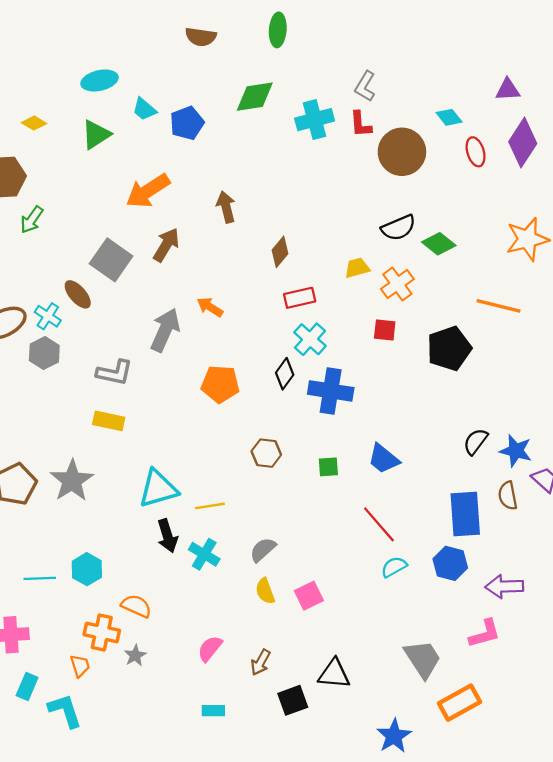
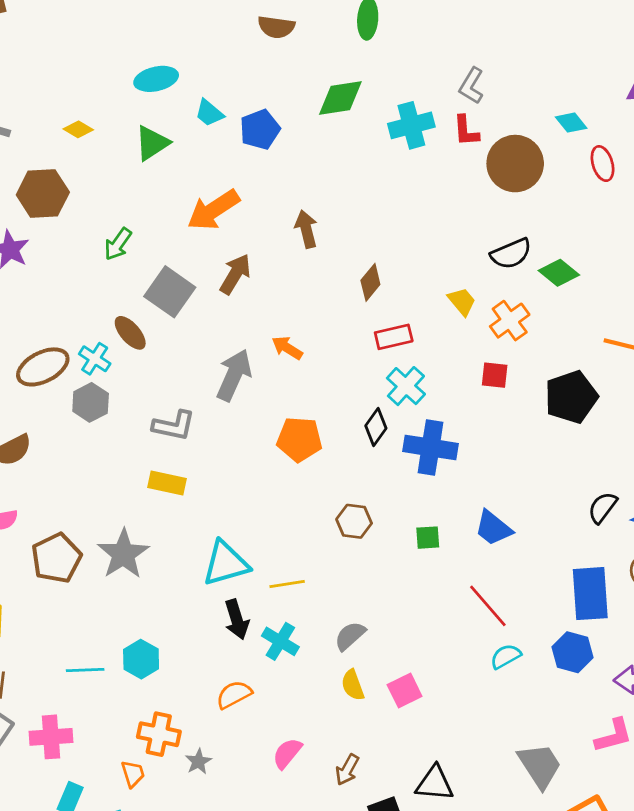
green arrow: (32, 220) -> (118, 244), moved
yellow trapezoid: (357, 268) -> (462, 301), turned 65
orange semicircle: (136, 606) -> (234, 695), moved, turned -52

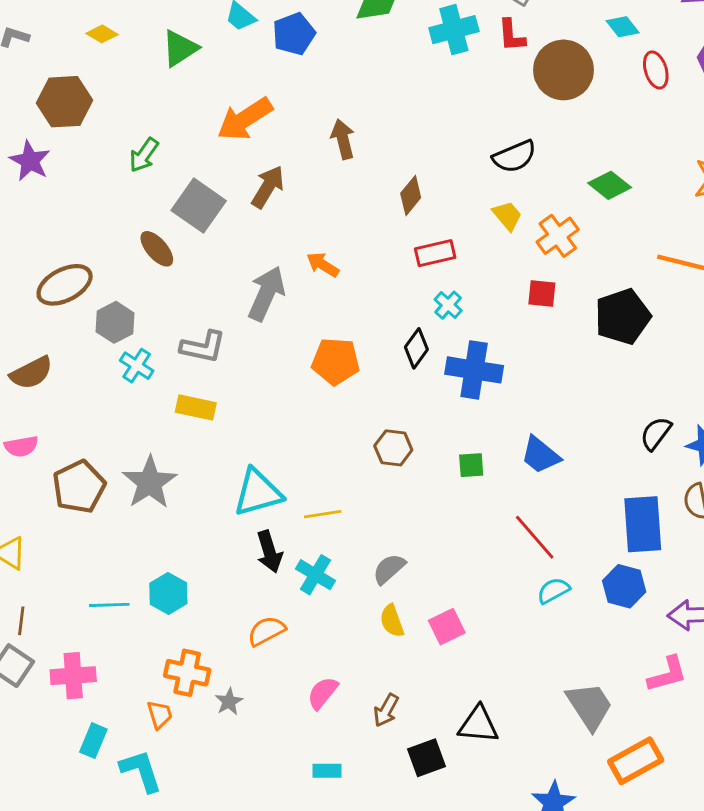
black semicircle: (511, 254) -> (514, 156), moved
cyan cross: (95, 359) -> (137, 366), moved
cyan cross: (406, 386) -> (448, 305), size x0.7

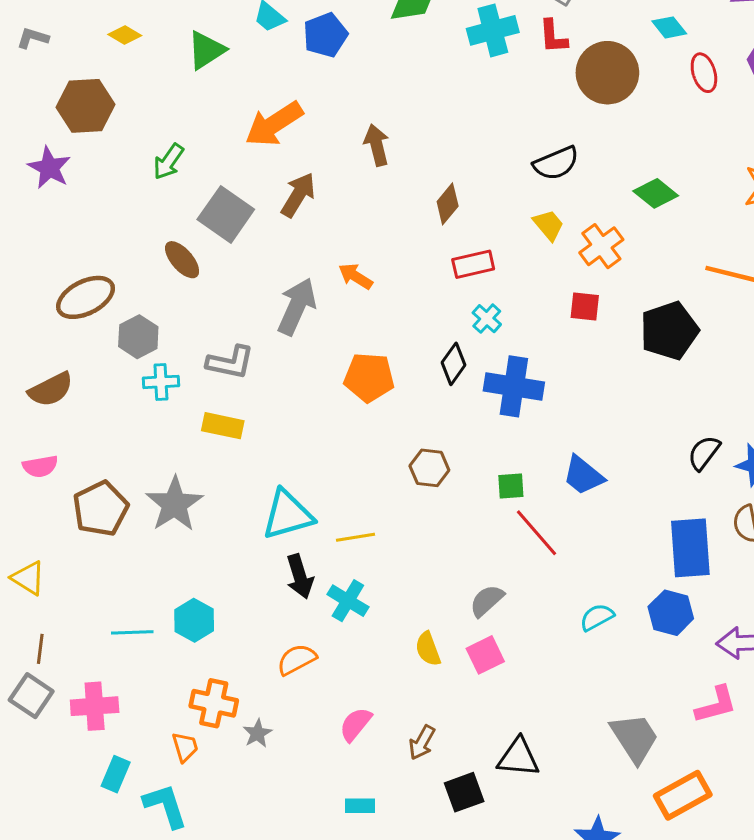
cyan cross: (137, 366) -> (161, 382), turned -36
red line: (535, 537) -> (537, 533), moved
gray semicircle: (389, 569) -> (487, 601), moved

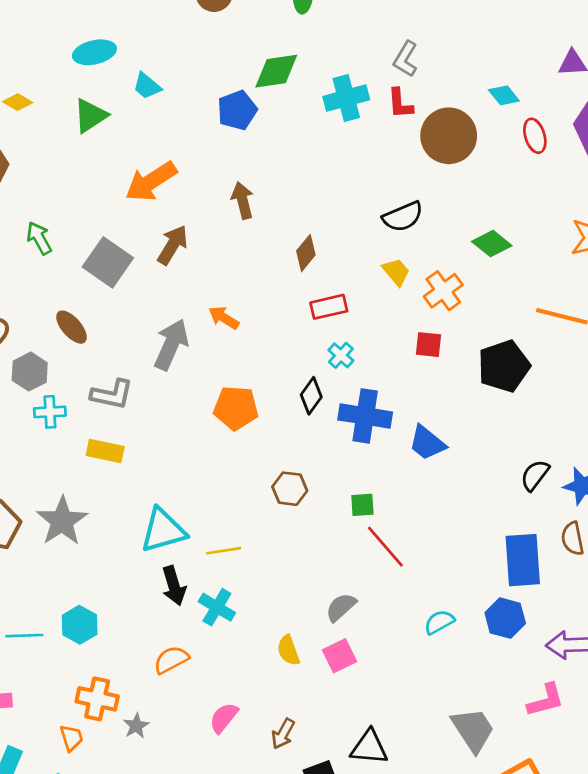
blue pentagon: (325, 35) -> (237, 110), moved
green arrow: (168, 162) -> (39, 238), moved, turned 116
brown ellipse: (182, 260) -> (72, 327), moved
blue trapezoid: (583, 475) -> (427, 443), moved

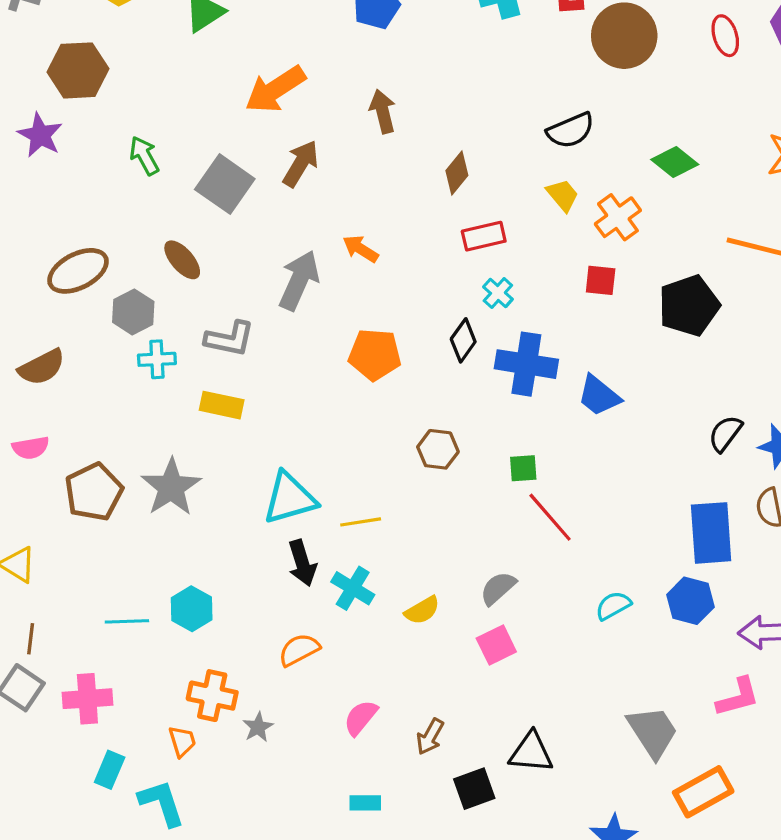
yellow semicircle: (288, 650) -> (422, 610), moved, turned -100

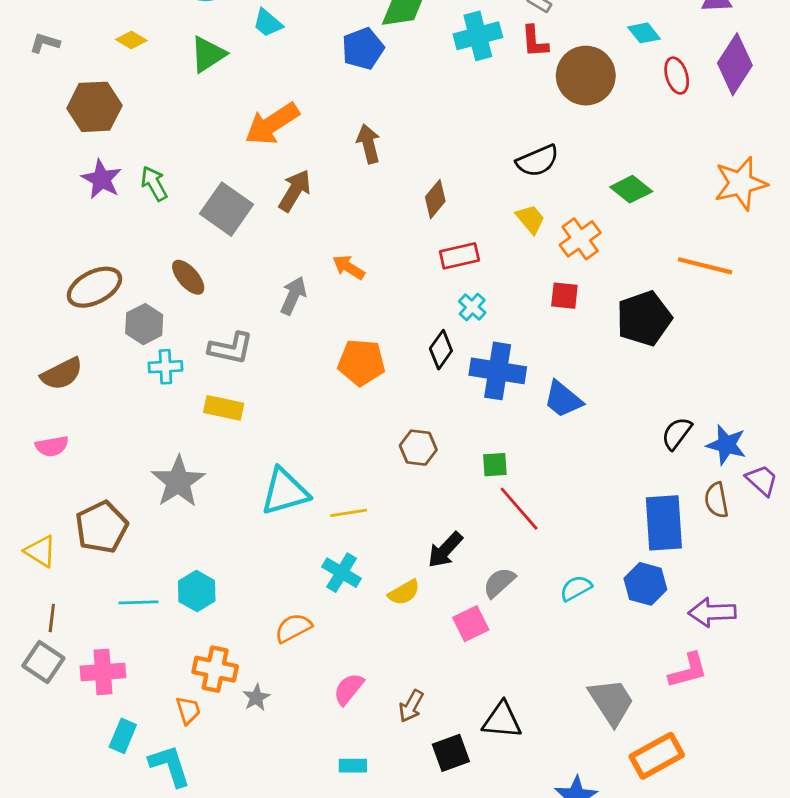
purple star: (40, 135) -> (102, 179), moved
gray arrow: (299, 280) -> (293, 296), size x0.7
brown pentagon: (94, 492) -> (102, 527), moved
black arrow: (302, 563) -> (445, 550), moved, turned 60
gray semicircle: (498, 588) -> (499, 583), moved

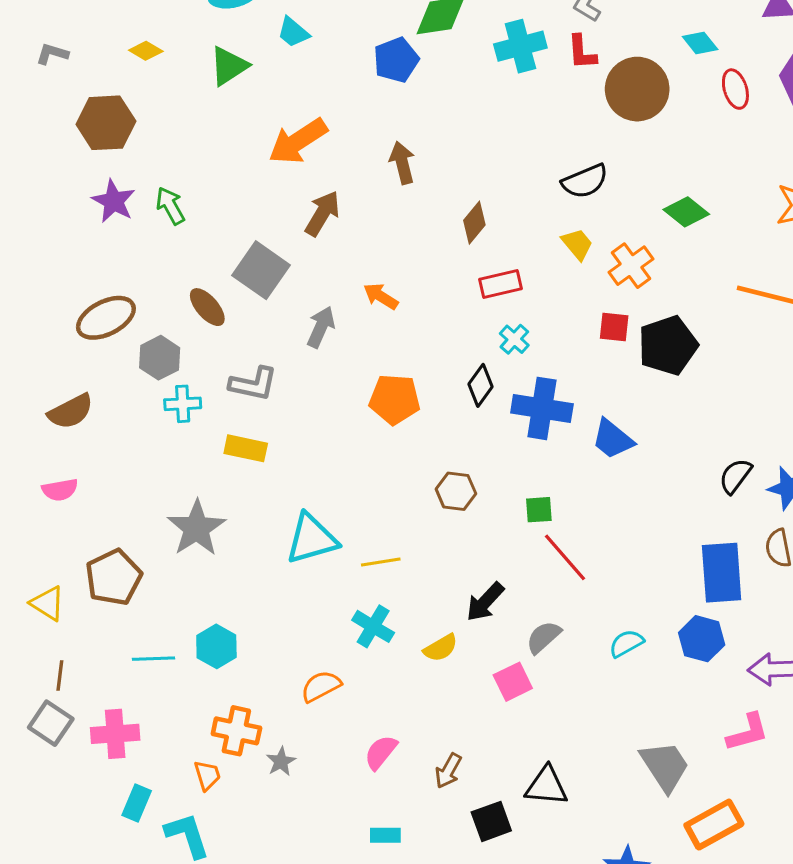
gray square: (227, 209) -> (261, 270), moved
black pentagon: (644, 318) -> (668, 345), moved

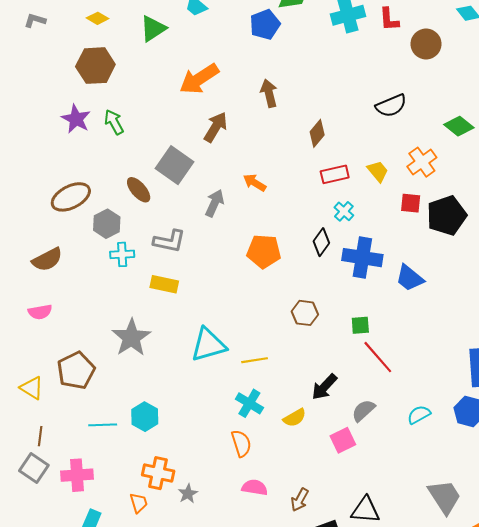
brown circle: (637, 89) -> (426, 44), size x0.7
brown hexagon: (106, 123) -> (95, 66), moved
yellow trapezoid: (577, 244) -> (378, 171), moved
orange semicircle: (321, 686) -> (241, 443), moved, turned 100
pink semicircle: (381, 752) -> (255, 487), turned 60

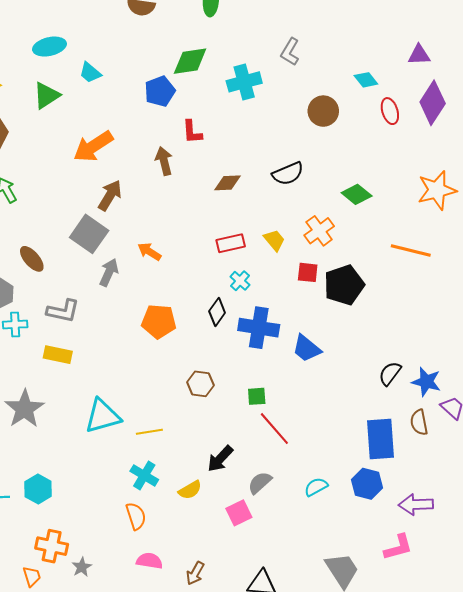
red L-shape: (389, 19) -> (192, 132), moved
brown diamond: (317, 133) -> (228, 183), moved, turned 48
gray square: (175, 165) -> (89, 234), moved

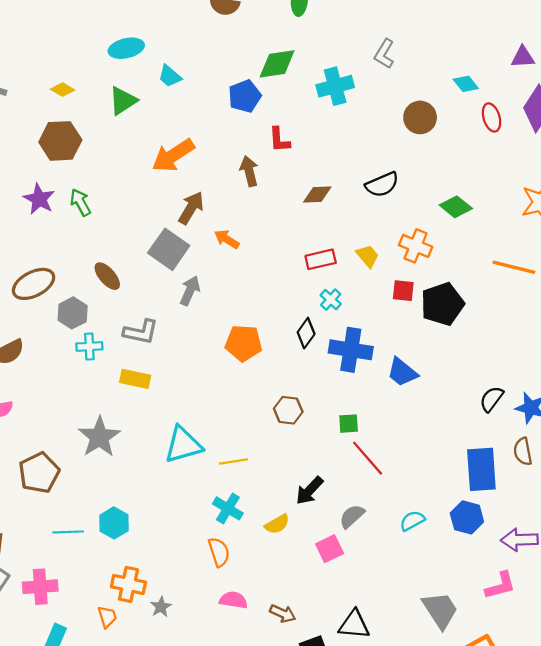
orange cross: (319, 231) -> (416, 246), turned -32
orange arrow: (149, 252) -> (227, 239), moved
brown arrow: (195, 573) -> (283, 613), turned -95

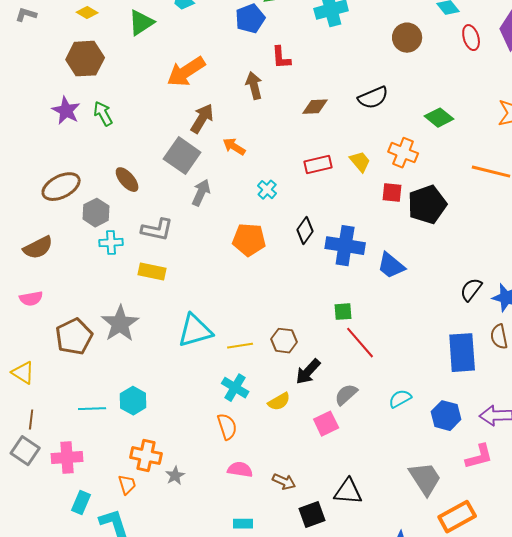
cyan cross: (331, 300) -> (267, 190), moved
brown hexagon: (288, 410) -> (284, 341), moved
brown pentagon: (39, 473) -> (74, 337), moved
blue hexagon: (467, 517) -> (446, 416), moved

